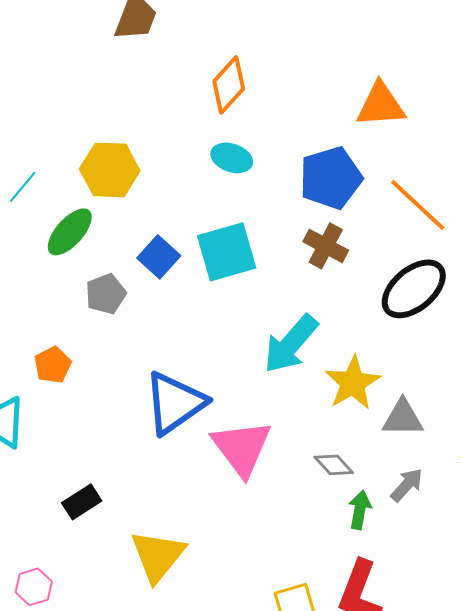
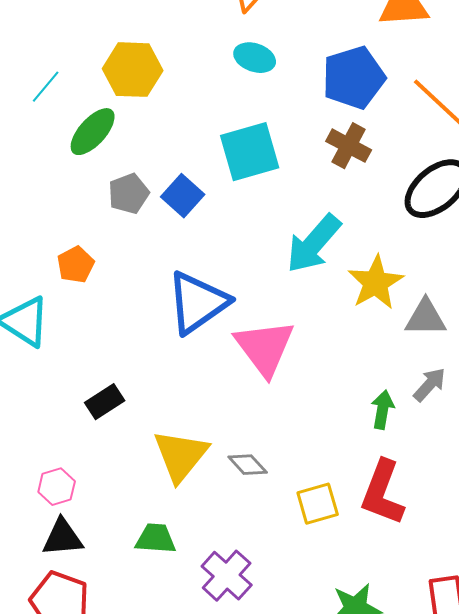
blue square: (159, 257) -> (183, 196), moved
gray diamond: (334, 465) -> (248, 465), moved

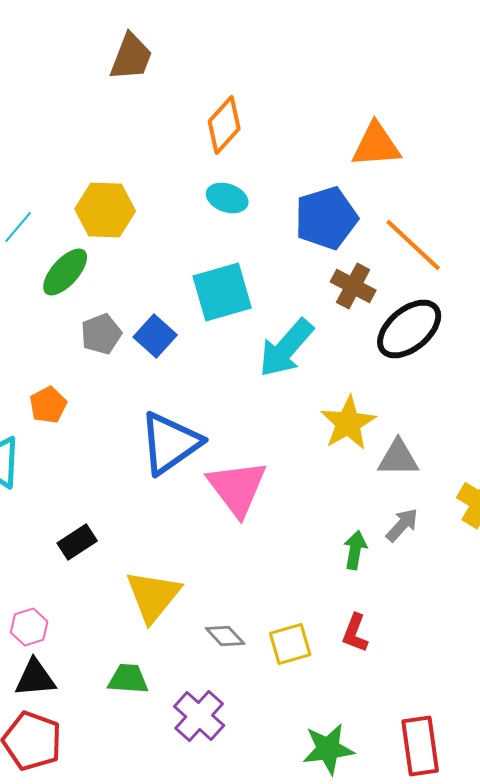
brown cross: (349, 146) -> (353, 286), moved
cyan arrow: (314, 244) -> (286, 348), moved
gray diamond: (248, 465) -> (225, 636), moved
red L-shape: (383, 493) -> (355, 633), size x0.6

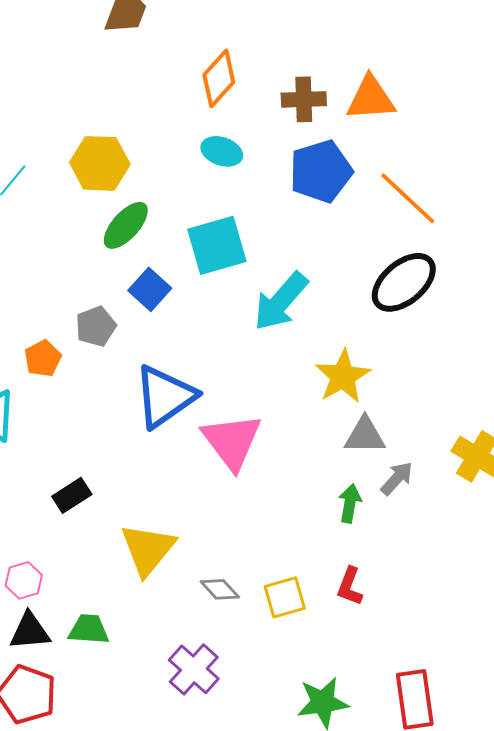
green ellipse: (65, 272) -> (126, 225), moved
brown cross: (353, 286) -> (304, 99), moved, turned -30
gray pentagon: (101, 334) -> (96, 326), moved
gray triangle: (398, 458) -> (365, 435), moved
green trapezoid: (128, 679) -> (89, 629), moved

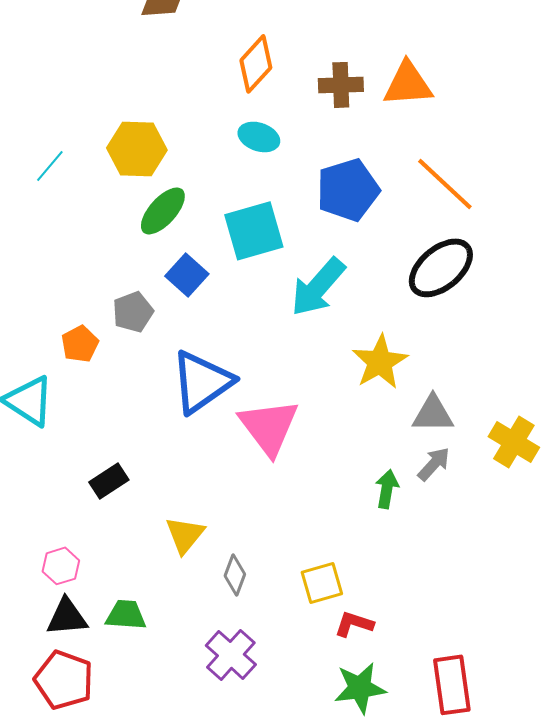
blue pentagon: (321, 171) -> (348, 190), moved
gray triangle: (365, 435) -> (433, 414), moved
yellow triangle: (148, 549) -> (185, 535), size x0.7
red L-shape: (350, 586) -> (354, 624), moved, turned 87
gray diamond: (220, 589) -> (235, 575), moved, turned 63

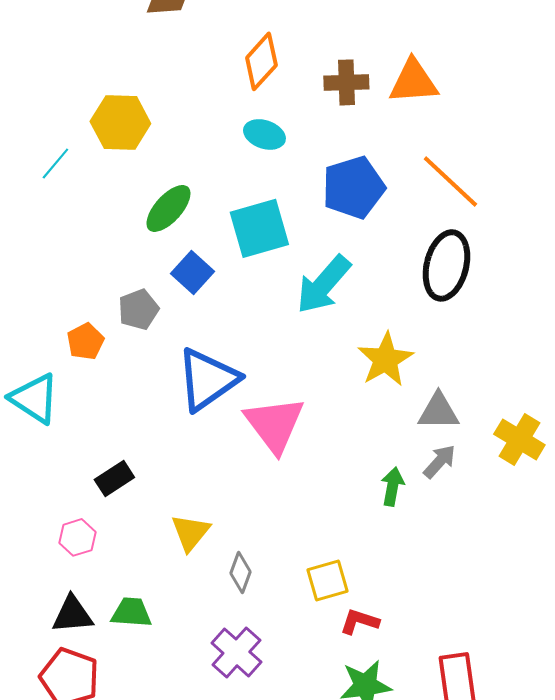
yellow hexagon: (137, 149) -> (120, 122), moved
black ellipse: (441, 268) -> (446, 265), turned -36
pink hexagon: (61, 566) -> (77, 537), moved

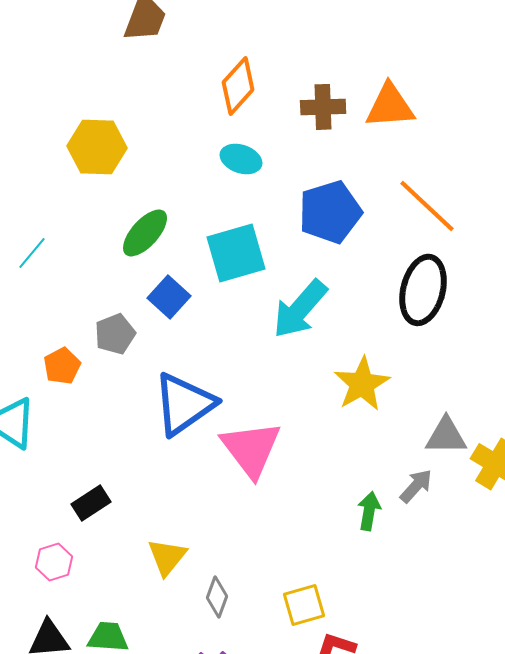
cyan line: (55, 163) -> (32, 253), moved
gray triangle: (438, 411) -> (446, 436), moved

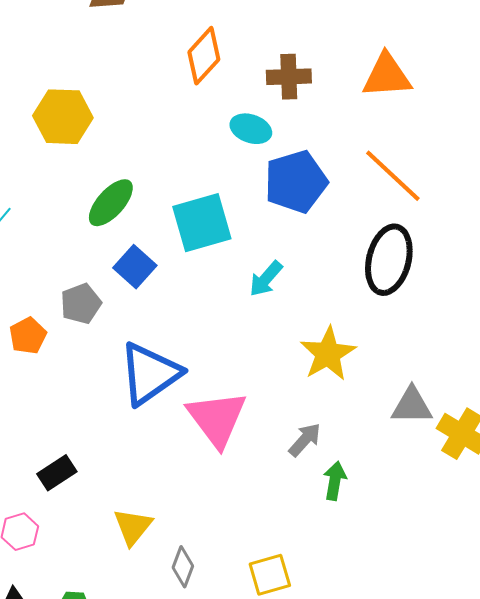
orange triangle: (390, 106) -> (387, 76), moved
cyan ellipse: (241, 159) -> (251, 129), moved
cyan arrow: (300, 309) -> (266, 279), size x0.6
gray arrow: (416, 486) -> (305, 440), moved

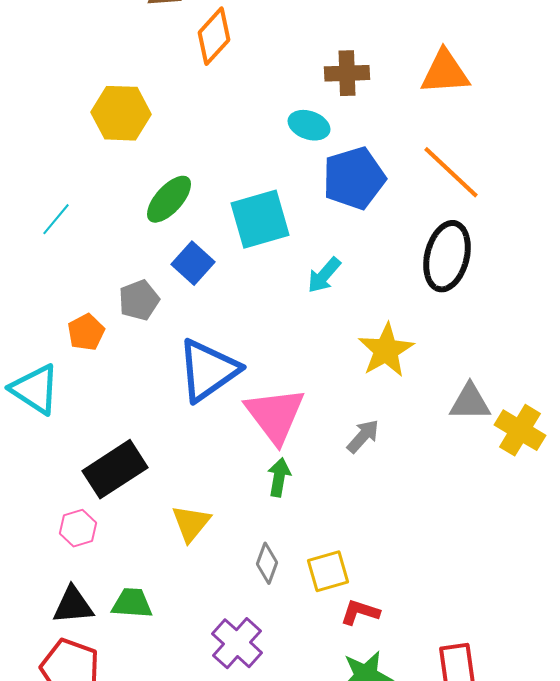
orange diamond: (204, 56) -> (214, 36), moved
black rectangle: (57, 473) -> (115, 469), size x1.6
green arrow: (335, 481) -> (279, 477), moved
gray diamond: (183, 567) -> (267, 563), moved

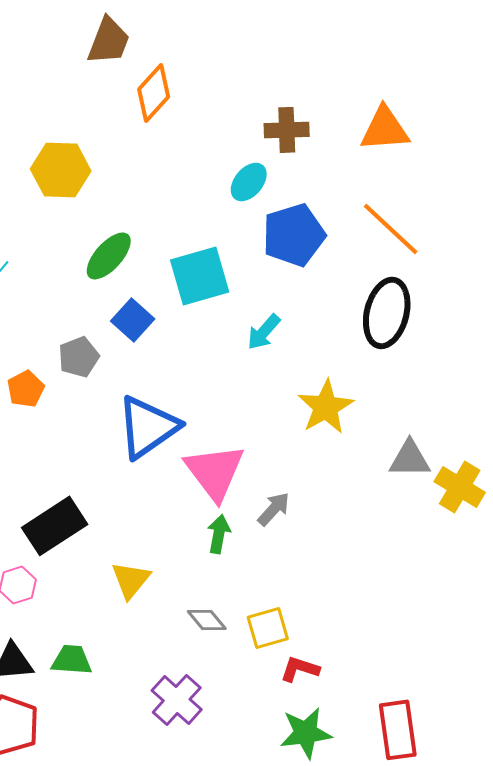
cyan ellipse: (309, 125) -> (249, 182), turned -69
gray arrow: (363, 436) -> (274, 509), moved
gray diamond: (267, 563) -> (207, 620), turned -60

